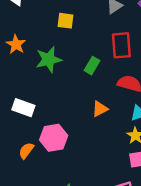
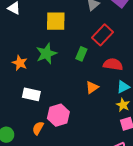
yellow square: (66, 21) -> (56, 21), size x1.5
orange star: (16, 44) -> (20, 63), moved
red rectangle: (121, 45) -> (102, 35), turned 55

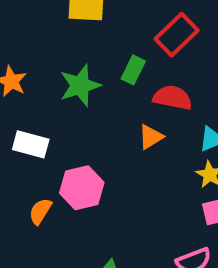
green star: (46, 54) -> (80, 85), moved
red semicircle: (113, 64) -> (172, 98), moved

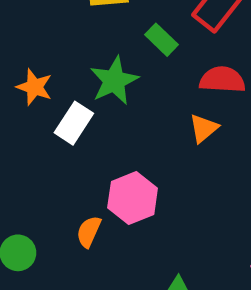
green rectangle: (133, 70) -> (162, 40), moved, turned -64
white rectangle: (31, 144) -> (74, 123), moved, turned -64

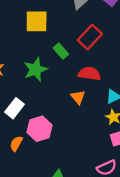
white rectangle: (74, 123) -> (14, 108), moved
orange triangle: (204, 128) -> (78, 97), turned -35

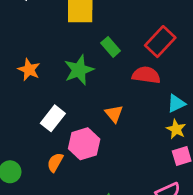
red rectangle: (90, 37) -> (160, 42), moved
orange triangle: (78, 97) -> (114, 114), moved

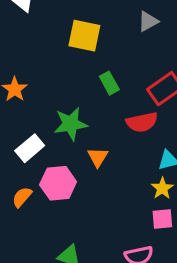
green star: (79, 70) -> (71, 124), moved
red semicircle: (146, 75) -> (142, 122), turned 148

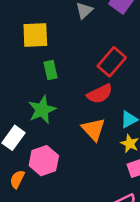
green rectangle: (109, 83) -> (51, 70), moved, turned 30
orange triangle: (98, 157) -> (93, 129), moved, size x1.4

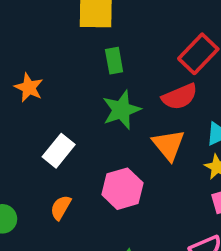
green star: (42, 110) -> (121, 110), moved
pink hexagon: (44, 161) -> (122, 189), moved

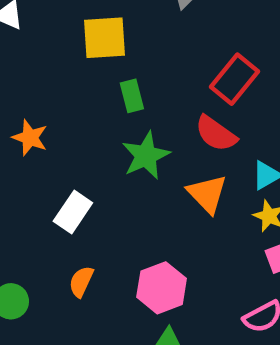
red semicircle: (180, 97) -> (216, 134), turned 63
pink hexagon: (122, 189) -> (162, 288), moved

